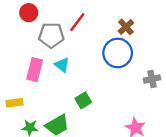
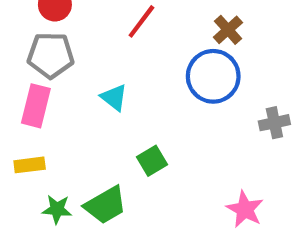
gray pentagon: (51, 35) -> (51, 55), moved
pink rectangle: (35, 70) -> (36, 106), moved

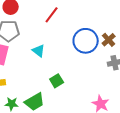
brown cross: (228, 30) -> (109, 40), moved

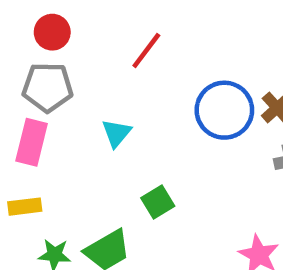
cyan triangle: (39, 51) -> (116, 133), turned 32

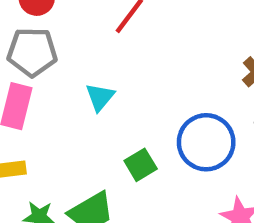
blue circle: (224, 110) -> (206, 142), moved

